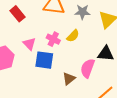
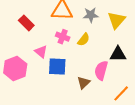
pink cross: (53, 39) -> (63, 37), moved

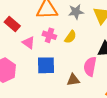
pink triangle: (41, 52) -> (29, 43), moved
brown triangle: (84, 83) -> (73, 80), turned 40

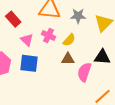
blue square: (46, 65) -> (29, 63), moved
brown triangle: (73, 80) -> (68, 59), moved

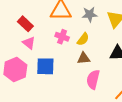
pink triangle: (27, 40) -> (29, 43), moved
pink semicircle: (84, 72) -> (93, 79), moved

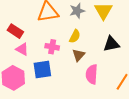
pink cross: (62, 37) -> (52, 47), moved
brown triangle: (84, 58) -> (79, 55), turned -32

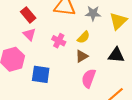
blue square: (42, 70) -> (41, 74), moved

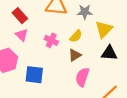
yellow triangle: (118, 21) -> (104, 29), moved

